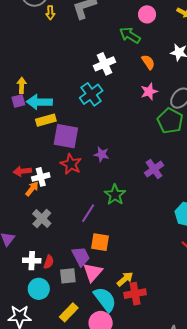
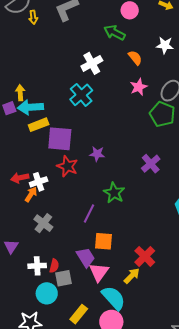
yellow arrow: (22, 85) -> (20, 93), moved
gray square: (68, 276) -> (64, 278), moved
red cross: (135, 294) -> (145, 256), moved, turned -30

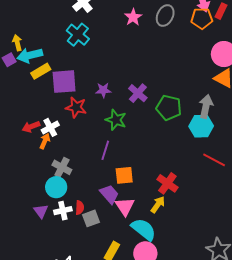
green pentagon: (162, 114) -> (169, 108), moved
purple cross: (151, 164) -> (138, 93), moved
green star: (114, 193) -> (116, 120), moved
purple triangle: (11, 246) -> (41, 211), moved
cyan circle: (47, 293) -> (56, 187), moved

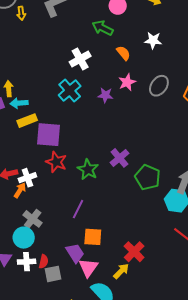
cyan arrow: (30, 55) -> (19, 103), size x0.7
purple star: (103, 90) -> (105, 95), moved
green star: (116, 120) -> (88, 169), moved

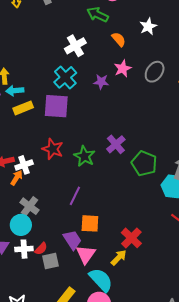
white star: (153, 40) -> (148, 26), turned -30
purple square: (49, 135) -> (56, 106), moved
red semicircle: (44, 261) -> (41, 249), turned 32

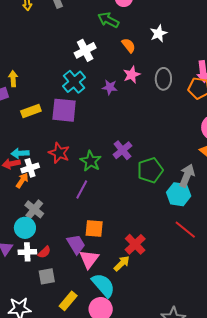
gray ellipse: (155, 72) -> (163, 79), turned -35
cyan arrow: (15, 91) -> (20, 153), moved
green pentagon: (144, 163) -> (150, 170), turned 30
purple line: (75, 196) -> (82, 190), moved
gray square: (51, 261) -> (47, 276), moved

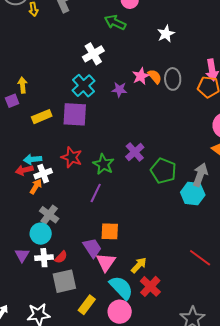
orange semicircle: (129, 45) -> (155, 77), moved
green pentagon: (150, 170) -> (163, 171), turned -30
red line: (185, 230) -> (200, 258), moved
red cross: (135, 244) -> (150, 286), moved
gray square: (47, 276) -> (64, 281), size x1.4

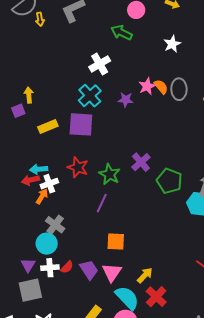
purple trapezoid: (92, 248) -> (89, 270), moved
gray square: (64, 281) -> (30, 290), moved

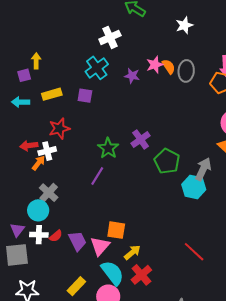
purple square: (81, 124) -> (85, 96), size x0.6
red star: (78, 167) -> (59, 128), moved, turned 30
cyan arrow: (39, 169) -> (21, 102), moved
orange square: (116, 241) -> (116, 230), moved

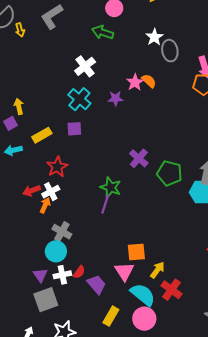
gray ellipse: (186, 71) -> (170, 51), moved
green star: (108, 148) -> (111, 187), moved
purple trapezoid: (77, 241) -> (97, 284), moved

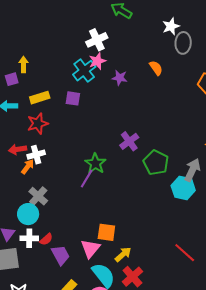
pink star: (135, 82) -> (97, 61), moved
red star: (57, 167) -> (38, 124), moved

